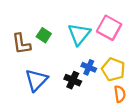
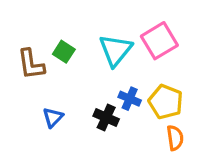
pink square: (109, 28) -> (159, 41), turned 30
blue triangle: (36, 80) -> (53, 117), size x0.6

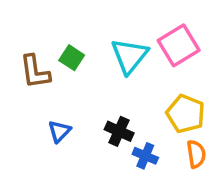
blue cross: (130, 99) -> (145, 156), moved

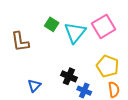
green square: (72, 58) -> (52, 24), moved
blue triangle: (59, 131) -> (34, 85), moved

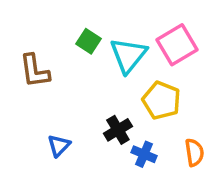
yellow pentagon: (108, 66) -> (161, 100), moved
black cross: (69, 76) -> (118, 130), turned 35

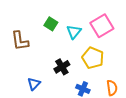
cyan triangle: (128, 55) -> (74, 32), size x0.7
black cross: (118, 130) -> (62, 67), moved

